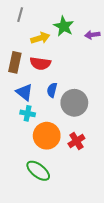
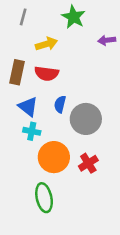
green star: (64, 26) -> (74, 17), moved
green ellipse: (38, 171) -> (44, 198), turned 40

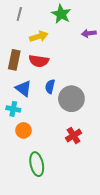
cyan cross: (32, 131) -> (13, 109), moved
orange circle: (54, 157) -> (23, 130), moved, size x0.6

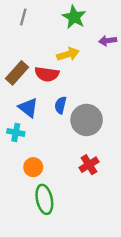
yellow arrow: (39, 36) -> (68, 54), moved
brown rectangle: (14, 60) -> (17, 73), turned 30
orange circle: (23, 130) -> (33, 167), moved

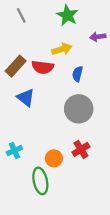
gray line: (23, 17) -> (21, 15), turned -42
blue semicircle: (60, 105) -> (78, 74), moved
cyan cross: (16, 132) -> (14, 151), moved, turned -35
orange circle: (33, 167) -> (54, 158), moved

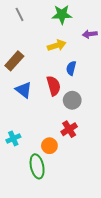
green star: (67, 15) -> (62, 14), turned -30
red semicircle: (43, 67) -> (54, 86), moved, turned -114
gray circle: (79, 109) -> (72, 100), size x0.7
red cross: (81, 149) -> (69, 129), moved

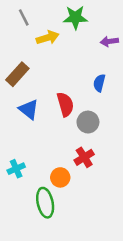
yellow arrow: (57, 45) -> (48, 38), moved
blue semicircle: (71, 68) -> (99, 83), moved

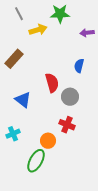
blue triangle: (29, 109) -> (23, 100), moved
red cross: (84, 157) -> (67, 125), turned -35
green ellipse: (45, 203) -> (36, 161), turned 40

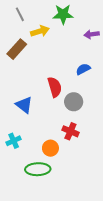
brown rectangle: (14, 59) -> (17, 49), moved
blue semicircle: (79, 66) -> (83, 69), turned 48
green ellipse: (36, 161) -> (38, 169), turned 60

